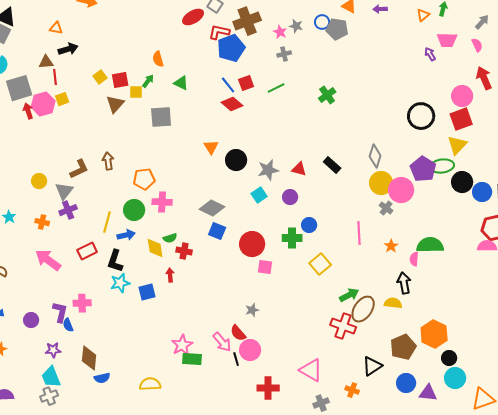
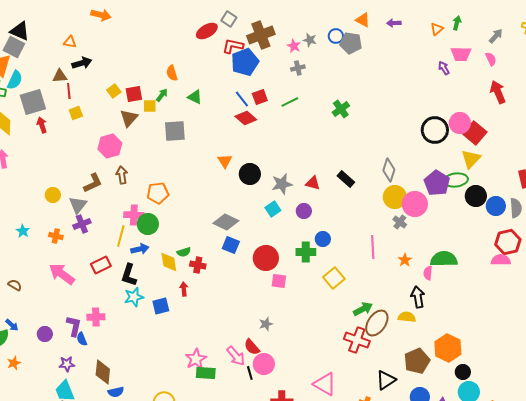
pink circle: (462, 96) -> (460, 123), moved
pink hexagon: (43, 104) -> (110, 146), moved
red square: (461, 119) -> (475, 133), turned -30
pink cross: (162, 202) -> (134, 215), moved

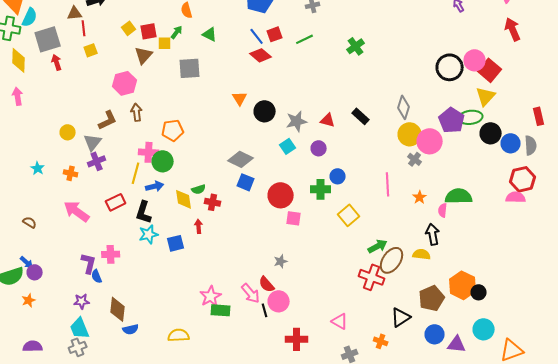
purple circle: (45, 334) -> (35, 272), moved
black circle: (463, 372) -> (479, 292), moved
pink triangle: (325, 384) -> (340, 321), size x0.7

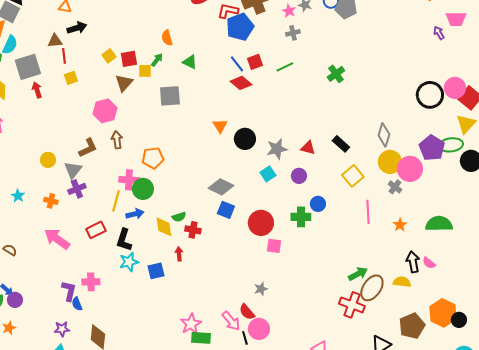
pink semicircle: (443, 210) -> (429, 263), moved, turned -56
yellow square: (349, 215) -> (353, 176), moved

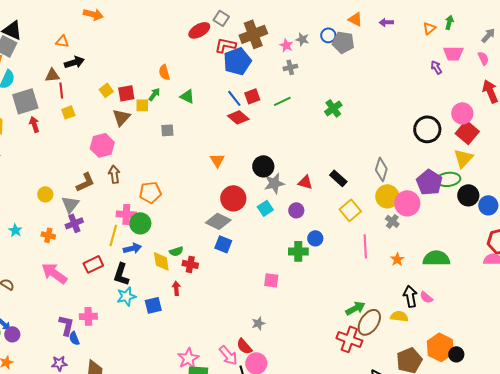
pink circle: (455, 88) -> (462, 113), moved
gray square: (170, 96) -> (167, 130), size x0.6
black circle: (245, 139) -> (263, 166), moved
red circle: (261, 223) -> (233, 198), moved

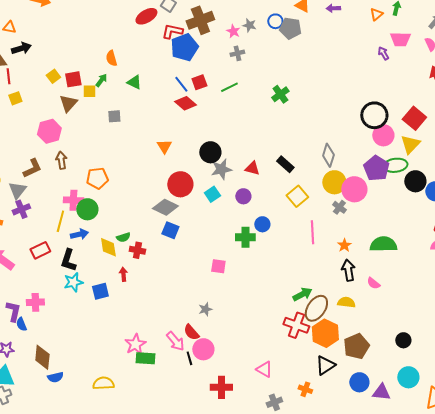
pink circle: (462, 113) -> (383, 135), moved
black arrow: (410, 296) -> (348, 270), moved
orange hexagon: (440, 347) -> (325, 333), moved

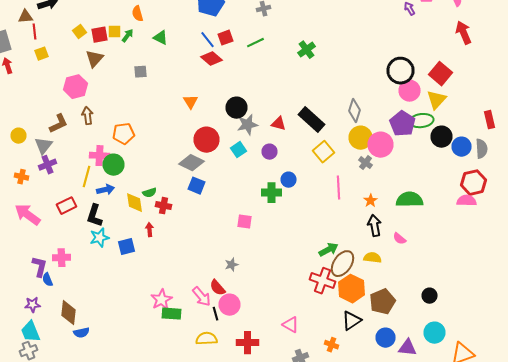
yellow square: (89, 91) -> (114, 32), moved
black rectangle: (285, 164) -> (312, 120), size x1.5
yellow semicircle: (103, 383) -> (206, 339), moved

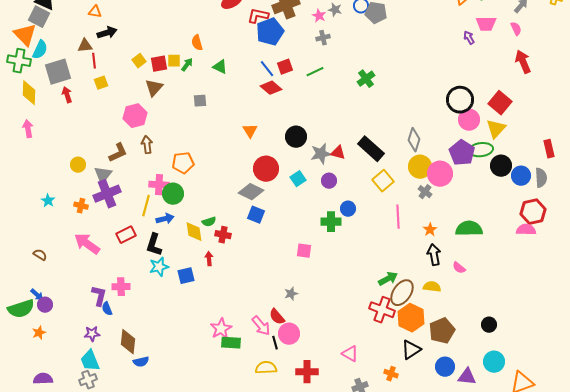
gray star: (248, 125) -> (321, 154), moved
purple cross: (48, 165) -> (107, 194), size x1.5

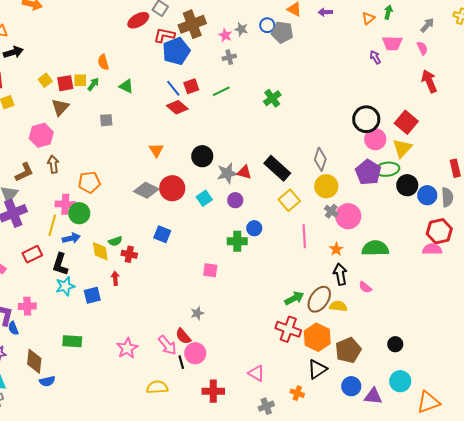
pink circle: (440, 174) -> (348, 216), moved
gray diamond: (251, 192) -> (146, 190), moved
brown ellipse: (402, 293) -> (319, 299), moved
green rectangle: (231, 343) -> (72, 341), moved
yellow semicircle: (266, 368) -> (157, 387), moved

